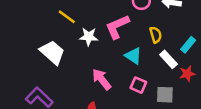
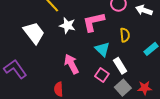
white rectangle: (169, 59) -> (120, 66), moved
red star: (187, 74) -> (145, 88), moved
gray square: (165, 95) -> (123, 88), turned 35

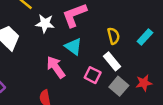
yellow semicircle: (125, 35) -> (114, 36), moved
cyan triangle: (102, 49) -> (73, 46), moved

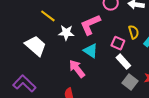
yellow semicircle: (114, 36) -> (134, 32), moved
pink square: (93, 75) -> (118, 43), moved

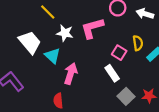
cyan triangle: (91, 51) -> (52, 56), moved
white rectangle: (123, 62) -> (112, 73), moved
pink arrow: (77, 69) -> (71, 74), turned 48

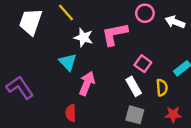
white trapezoid: (30, 42) -> (31, 22), moved, turned -125
yellow semicircle: (138, 43) -> (162, 88), moved
gray square: (126, 96) -> (135, 115), moved, turned -35

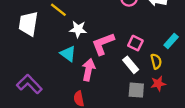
pink L-shape: (115, 34) -> (103, 44), moved
red star: (173, 114) -> (158, 84), moved

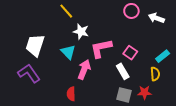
white trapezoid: (28, 24) -> (35, 45), moved
yellow semicircle: (156, 61) -> (155, 74), moved

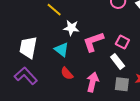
pink arrow: (84, 69) -> (93, 82), moved
red semicircle: (71, 94) -> (67, 73), moved, turned -32

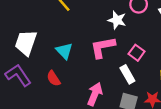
white star: (71, 28) -> (117, 20), moved
red semicircle: (67, 73) -> (53, 78), moved

